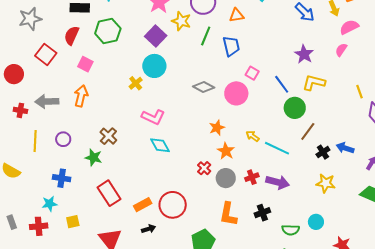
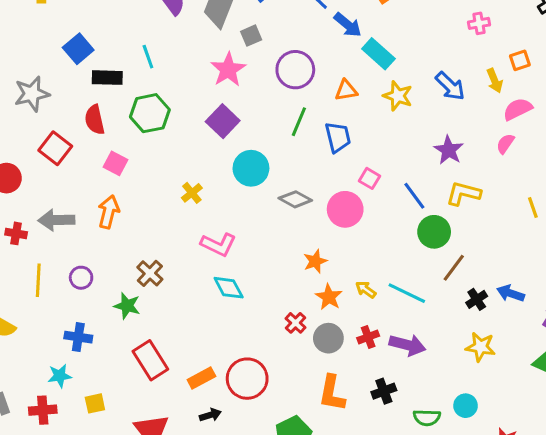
yellow star: (181, 21) -> (398, 96), moved
red semicircle: (72, 35) -> (95, 120), turned -36
cyan circle: (154, 66) -> (251, 168), moved
yellow arrow: (253, 136) -> (366, 290), moved

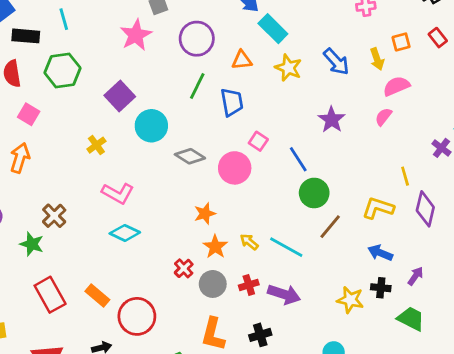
purple square: (223, 121) -> (120, 96), moved
yellow L-shape: (463, 194) -> (378, 208), moved
cyan diamond: (229, 288) -> (125, 233), turned -40
black cross: (477, 299) -> (381, 288), moved, turned 36
orange rectangle: (201, 378) -> (97, 296), moved, turned 65

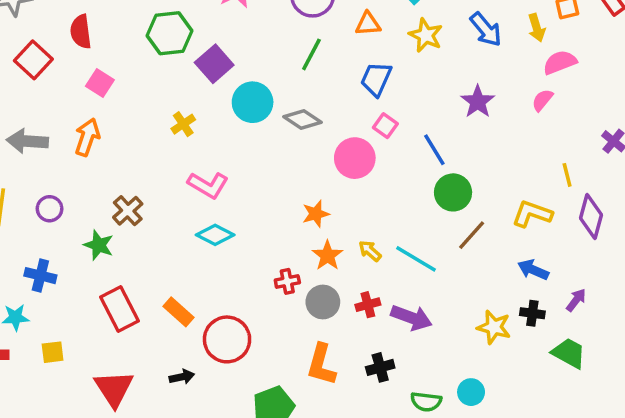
green hexagon: (62, 70) -> (170, 33), moved
blue trapezoid: (232, 102) -> (376, 79), moved, turned -148
gray diamond: (190, 156) -> (302, 120), moved
red cross: (184, 268) -> (287, 281), turned 30

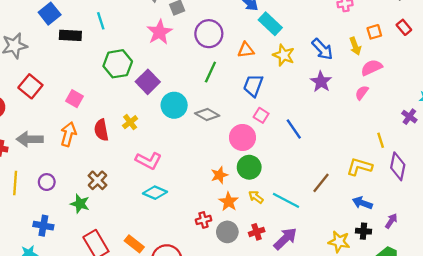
red semicircle: (81, 32) -> (101, 130), moved
purple star: (478, 102) -> (321, 82), moved
green circle: (453, 192) -> (249, 167), moved
purple arrow: (411, 318) -> (285, 239), turned -60

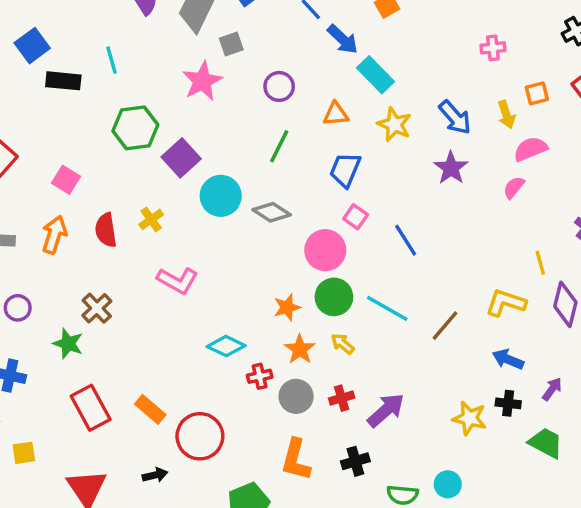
purple circle: (209, 34) -> (279, 86), size x0.7
cyan diamond: (155, 193) -> (226, 346), moved
cyan line: (286, 200) -> (387, 308), moved

